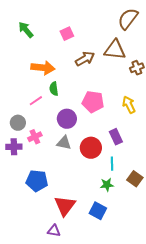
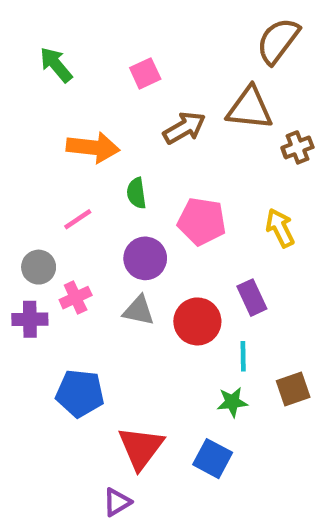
green semicircle: (54, 89) -> (136, 193), moved
brown square: (135, 179) -> (293, 389), turned 35
purple triangle: (54, 231) -> (117, 502), turned -40

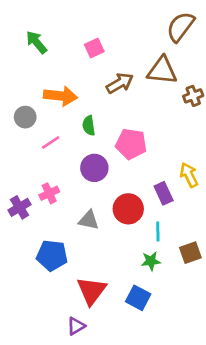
yellow arrow: (280, 228) -> (189, 175), moved
gray circle: (39, 267) -> (25, 117), moved
gray triangle: (139, 311) -> (89, 220), moved
purple cross: (30, 319) -> (20, 207), turned -30

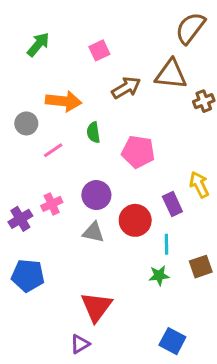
green arrow: (36, 42) -> (38, 44), turned 80
purple circle: (94, 168) -> (96, 195), moved
blue pentagon: (52, 255) -> (28, 276), moved
blue square: (138, 298) -> (172, 341), moved

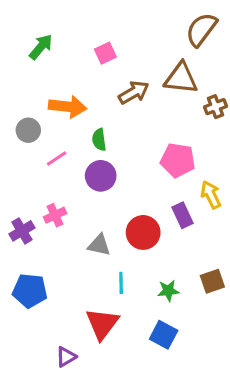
pink pentagon: (138, 152) -> (178, 160), moved
purple circle: (96, 195) -> (101, 176), moved
cyan line: (166, 244) -> (121, 283), moved
blue square: (172, 341) -> (164, 335), moved
purple triangle: (80, 344) -> (66, 357), moved

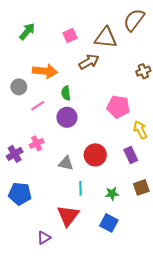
brown triangle: (181, 78) -> (106, 38), moved
purple rectangle: (182, 215) -> (131, 155), moved

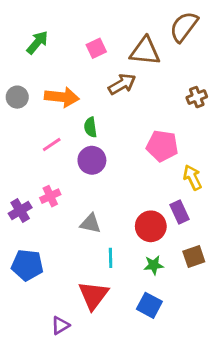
gray circle: (19, 87) -> (17, 97), moved
red circle: (95, 155) -> (151, 226), moved

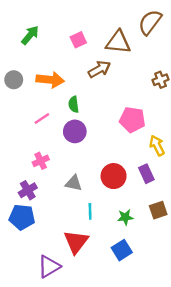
purple cross: (20, 211) -> (28, 190), moved
red circle: (151, 226) -> (114, 176), moved
blue square: (149, 305) -> (122, 250), turned 30
purple triangle: (60, 325) -> (49, 267), size x1.5

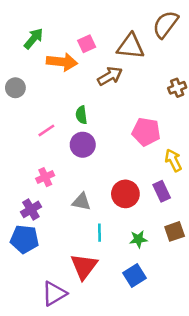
orange arrow: (50, 80) -> (62, 62), moved

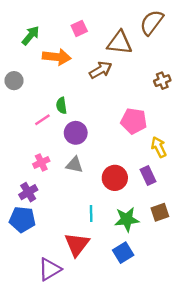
pink square: (87, 44) -> (79, 28), moved
green semicircle: (81, 115) -> (61, 106), moved
gray triangle: (81, 202) -> (74, 165), moved
green star: (138, 239) -> (127, 219), size x1.5

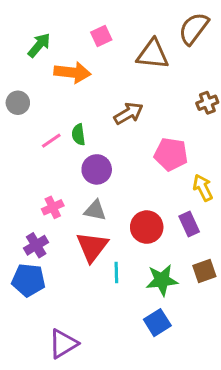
brown arrow: (101, 70) -> (129, 113), moved
pink line: (42, 120) -> (51, 141), moved
red triangle: (77, 244) -> (92, 247), moved

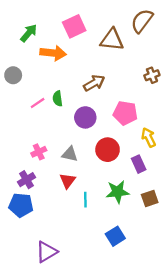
pink square: (101, 36) -> (74, 26), size x1.5
purple circle: (97, 169) -> (85, 117), moved
red circle: (147, 227) -> (108, 150), moved
red triangle: (92, 247) -> (68, 181), size x0.7
green star: (162, 280) -> (118, 192), moved

